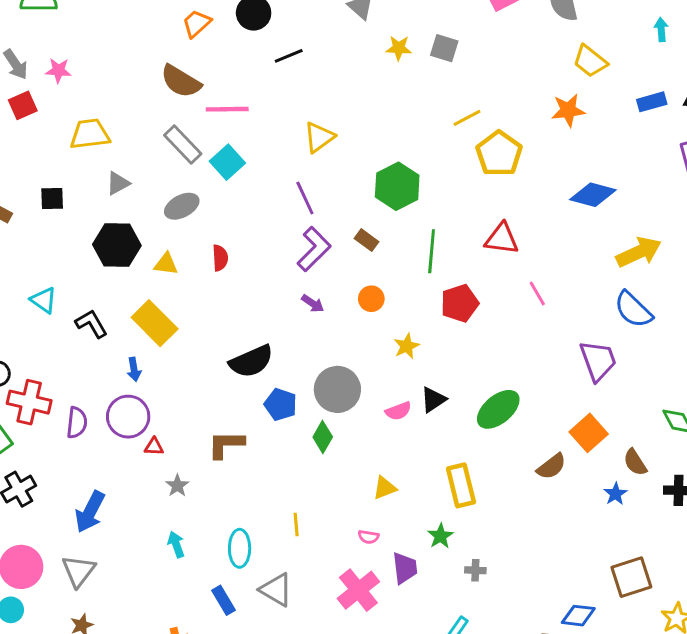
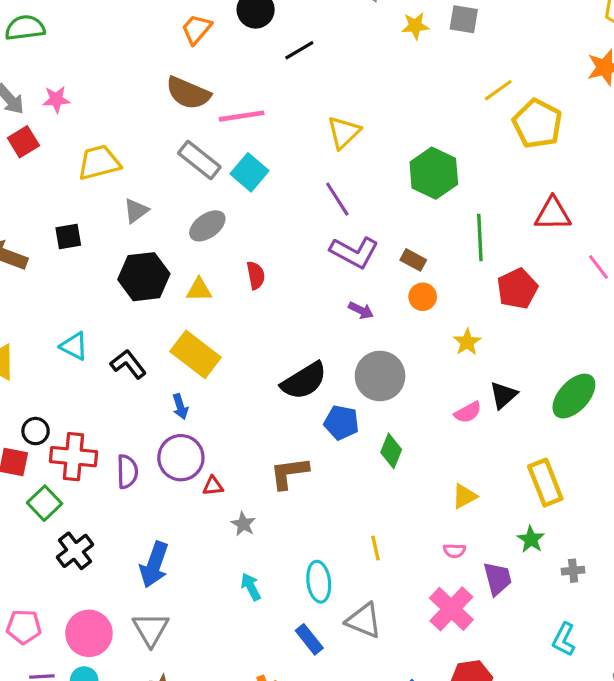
brown rectangle: (367, 240) -> (413, 260), moved
purple L-shape: (314, 249) -> (354, 252), turned 81
gray circle: (337, 389) -> (380, 376), moved

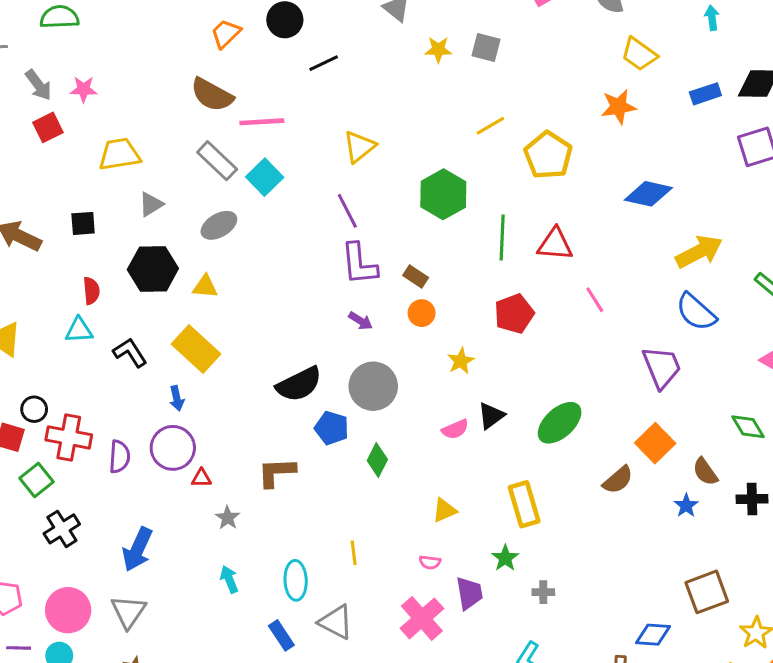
yellow line: (498, 90) -> (490, 126), moved
green line: (480, 237) -> (502, 237), moved
purple L-shape: (354, 252) -> (359, 264), turned 51
red semicircle: (256, 275) -> (91, 291), moved
cyan triangle: (74, 346) -> (79, 330), turned -36

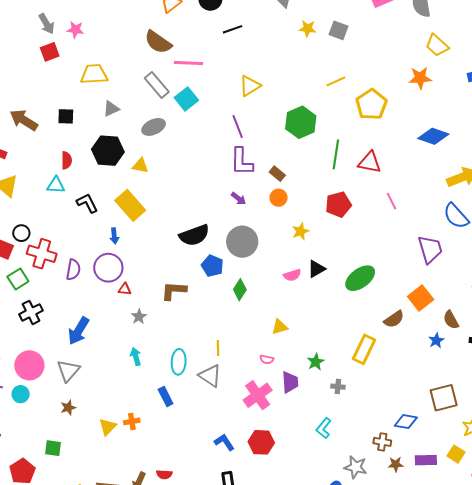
yellow rectangle: (524, 504) -> (364, 349), moved, turned 36
gray triangle: (336, 622) -> (210, 376), moved

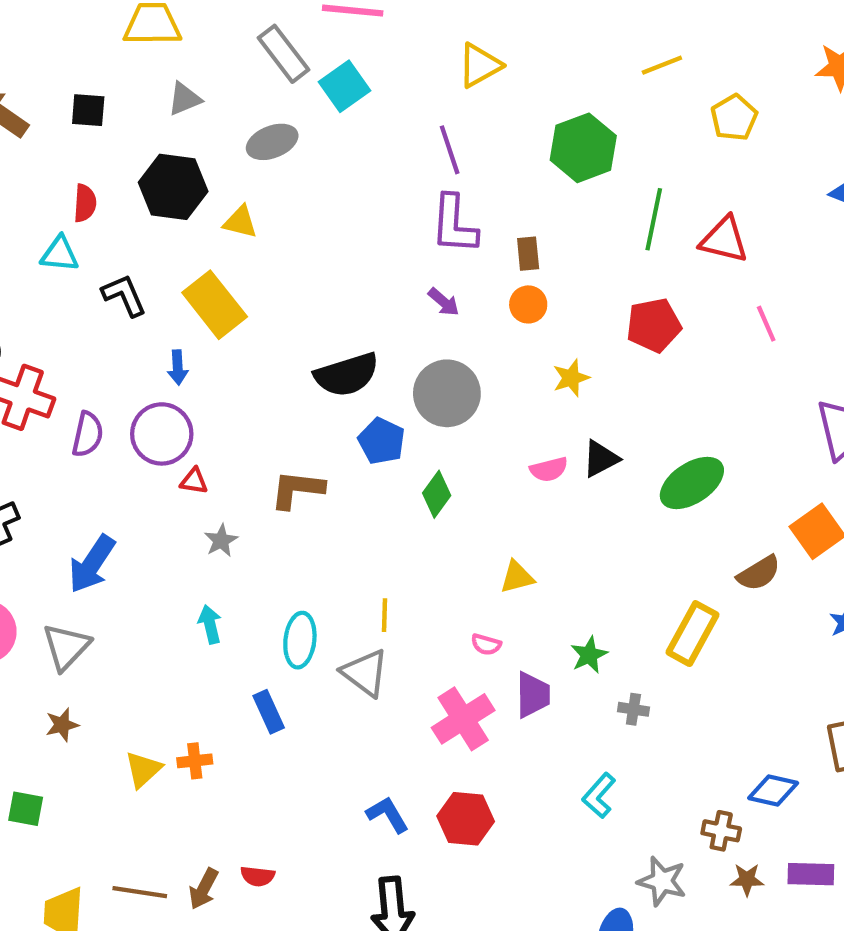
yellow pentagon: (371, 104) -> (734, 118), size x0.7
brown rectangle: (277, 174) -> (528, 254), turned 42

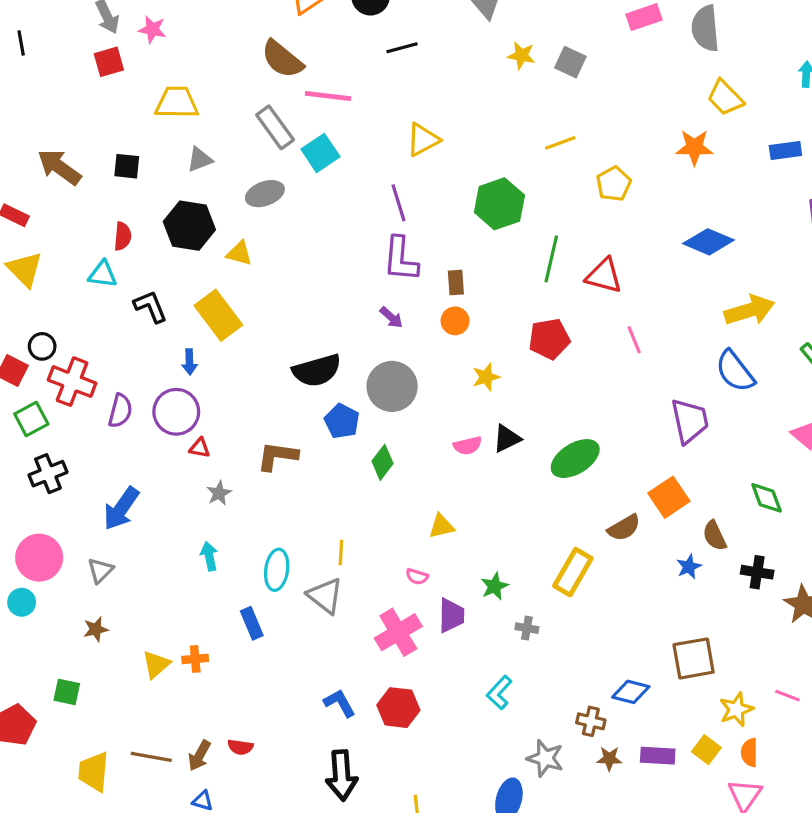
gray triangle: (66, 647) -> (100, 570), size x0.7

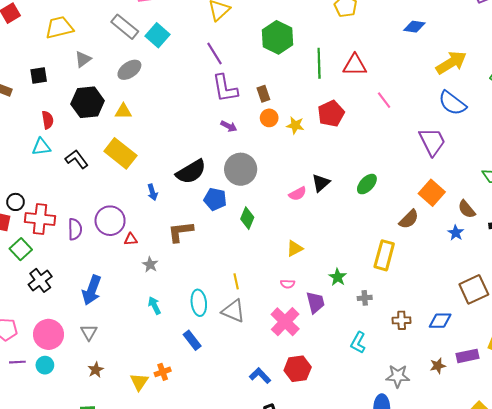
blue diamond: (709, 242) -> (414, 27), size x0.7
blue arrow: (190, 362) -> (153, 192), moved
yellow star: (486, 377) -> (295, 125), moved, turned -30
green ellipse: (575, 459) -> (367, 184), size x0.7
brown cross: (591, 721) -> (402, 320), moved

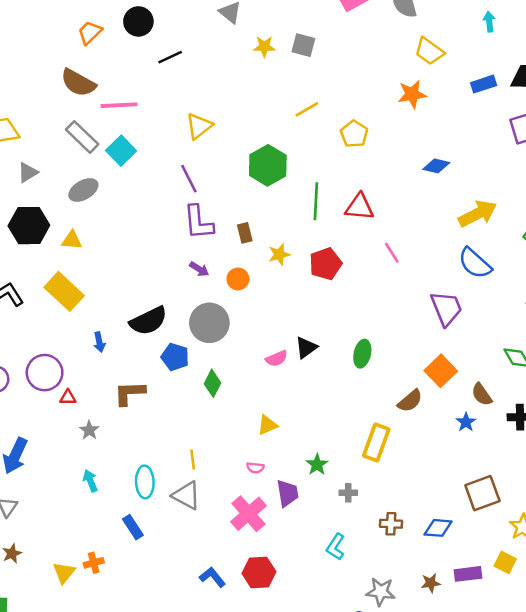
orange circle: (269, 118) -> (238, 279), moved
yellow star: (295, 125) -> (279, 254), moved, turned -30
green ellipse: (367, 184) -> (362, 354), turned -35

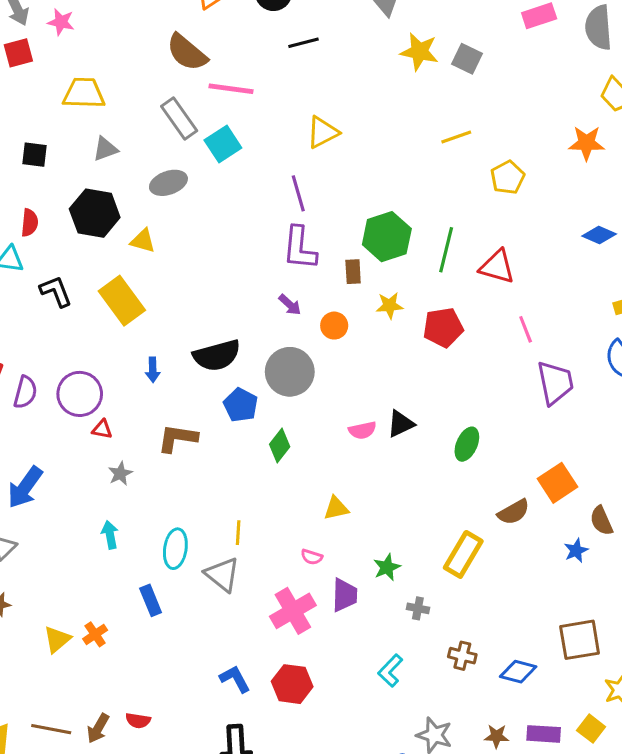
yellow star: (264, 47) -> (419, 52), size x1.4
green hexagon: (268, 165) -> (387, 237), moved
purple trapezoid: (446, 308) -> (555, 383), moved
orange cross: (94, 563) -> (95, 634), turned -30

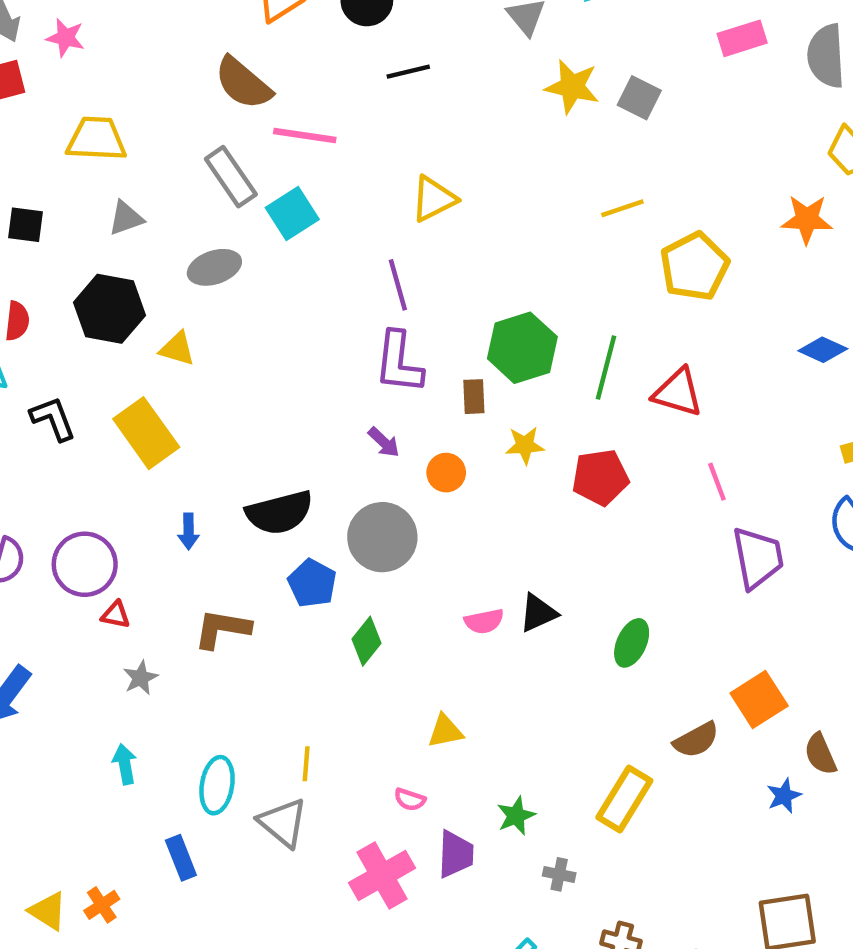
yellow pentagon: (508, 177) -> (694, 266), size x1.4
yellow triangle: (57, 639) -> (48, 911), turned -48

